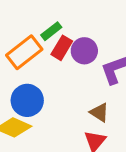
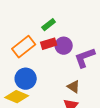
green rectangle: (51, 31) -> (49, 25), moved
red rectangle: (62, 48) -> (49, 44), turned 42

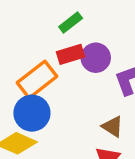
orange rectangle: (24, 47) -> (37, 80), moved

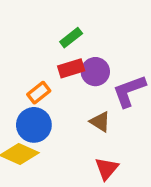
orange rectangle: (37, 80) -> (39, 93), size x0.6
brown triangle: (113, 127) -> (100, 122), moved

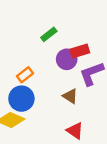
red rectangle: (71, 68) -> (80, 51), moved
red triangle: (107, 169) -> (75, 131), turned -36

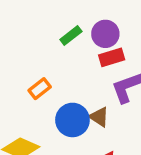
purple circle: (67, 59) -> (105, 34), moved
blue circle: (21, 99) -> (72, 120), moved

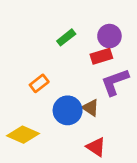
purple circle: (105, 34) -> (109, 36), moved

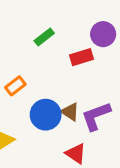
purple circle: (109, 36) -> (103, 34), moved
purple L-shape: (115, 82) -> (96, 116), moved

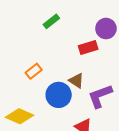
green rectangle: (44, 37) -> (51, 21), moved
brown triangle: (70, 112) -> (76, 81), moved

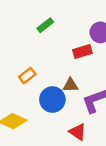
brown triangle: (76, 81) -> (70, 85), turned -35

